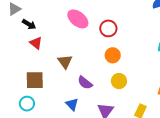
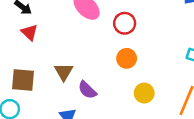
brown triangle: (65, 62) -> (64, 72), moved
yellow circle: (119, 81) -> (144, 93), moved

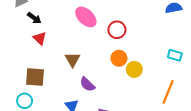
brown triangle: (64, 72) -> (73, 60), moved
yellow circle: (144, 93) -> (134, 69), moved

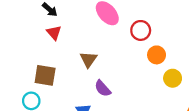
orange circle: (119, 58) -> (157, 55), moved
yellow circle: (134, 69) -> (173, 78), moved

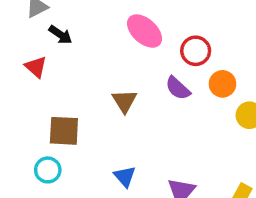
red triangle: (54, 33) -> (36, 67), moved
purple semicircle: (103, 88) -> (178, 88), moved

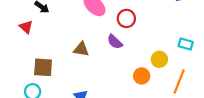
orange circle: (222, 84) -> (142, 76), moved
brown triangle: (124, 101) -> (81, 49), turned -49

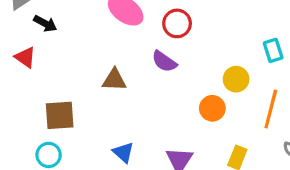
cyan rectangle: (186, 44) -> (273, 50), turned 64

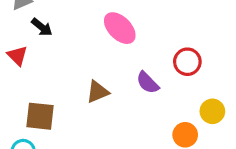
red circle: (177, 23) -> (187, 62), moved
brown triangle: (114, 80) -> (98, 92), turned -35

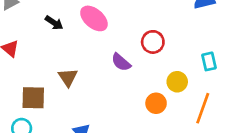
black arrow: (42, 27) -> (54, 23), moved
brown triangle: (98, 92) -> (68, 77), moved, turned -36

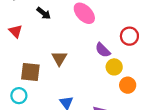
black arrow: (54, 23) -> (44, 13), moved
yellow circle: (177, 82) -> (114, 67), moved

